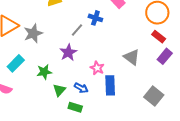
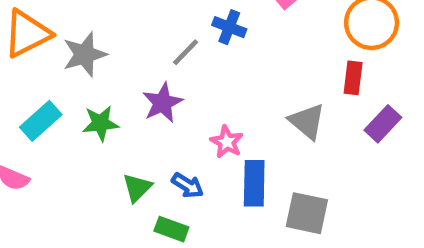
red rectangle: (159, 37) -> (353, 78), moved, turned 56
green star: (44, 72) -> (100, 123), moved
gray square: (154, 96) -> (307, 213), moved, turned -30

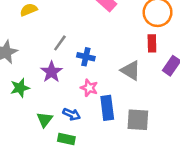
blue cross: (229, 27) -> (86, 57), moved

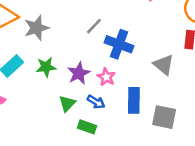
blue cross: (86, 57) -> (119, 44), size x1.5
purple star: (52, 72) -> (79, 73), moved
pink star: (89, 88) -> (106, 77), moved

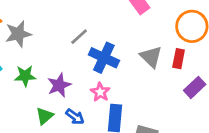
gray triangle: (164, 65) -> (151, 57), moved
pink star: (106, 77) -> (100, 92), moved

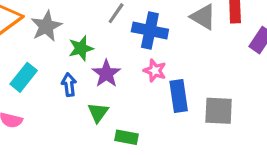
green star: (25, 76) -> (81, 48), moved
blue arrow: (75, 117) -> (69, 85), moved, turned -120

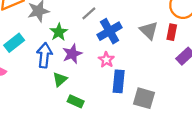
blue cross: (150, 30) -> (110, 31), turned 35
green star: (81, 48) -> (59, 32), turned -30
blue arrow: (69, 85) -> (44, 55), size x1.5

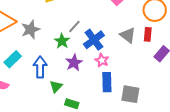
green star: (59, 32) -> (62, 41), moved
purple star: (72, 54) -> (74, 63), moved
pink star: (106, 60) -> (102, 60), moved

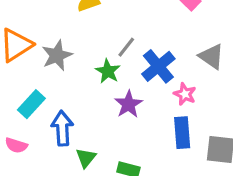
pink star: (102, 60) -> (185, 94), moved
blue arrow: (40, 67) -> (62, 128), moved
green triangle: (56, 86) -> (86, 158), moved

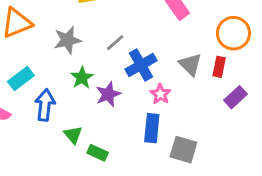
gray star: (57, 55) -> (68, 40), moved
green star: (108, 71) -> (82, 78), moved
green triangle: (86, 158) -> (73, 135), moved, turned -30

